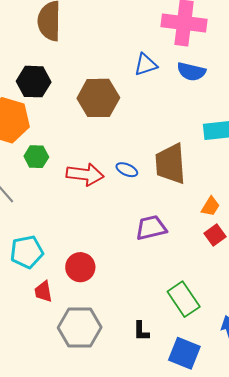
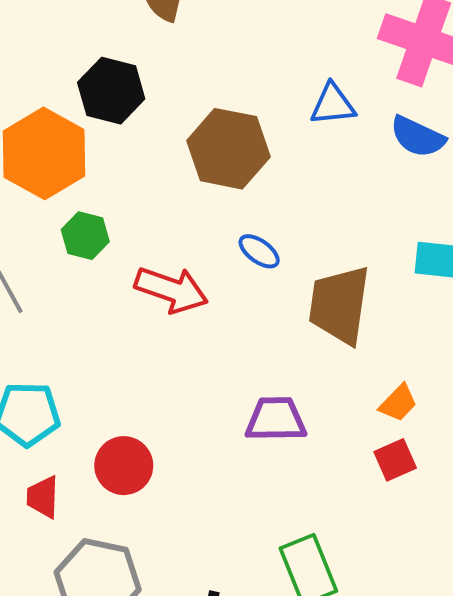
blue ellipse: (127, 170) -> (259, 251), moved

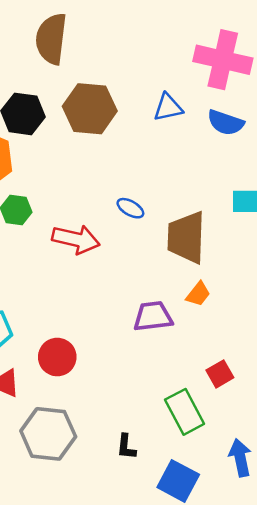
brown hexagon: (228, 149) -> (90, 109), moved
orange trapezoid: (398, 403) -> (198, 294), moved
red square: (395, 460) -> (220, 374), moved

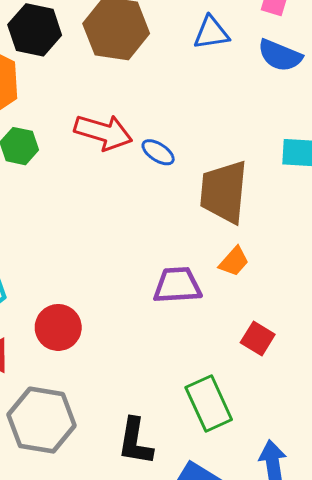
red arrow: (76, 239) -> (103, 132), moved
red square: (220, 374) -> (258, 338), moved, turned -32
black L-shape: (126, 447) -> (135, 442), size x1.5

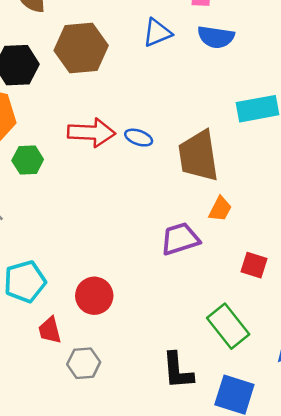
gray hexagon: (42, 420) -> (84, 363), moved, size x0.6

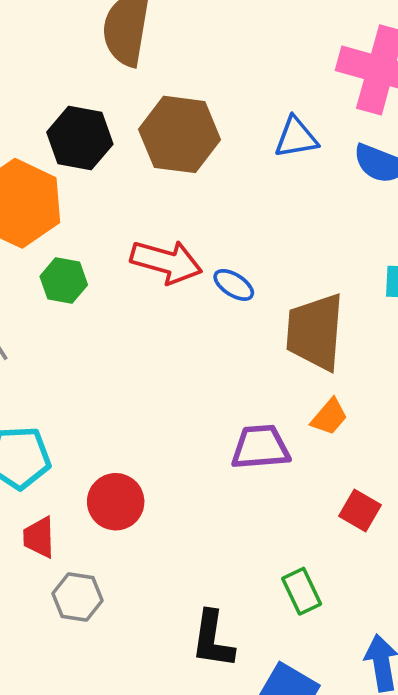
green rectangle: (228, 326) -> (302, 591), size x0.7

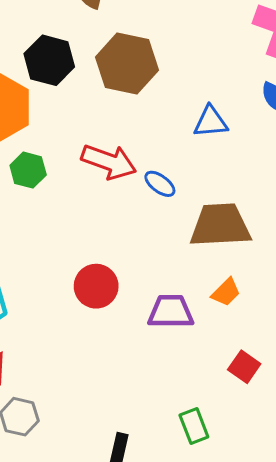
blue triangle: (296, 138) -> (211, 122), moved
brown trapezoid: (315, 332) -> (220, 225), turned 78
red circle: (116, 502) -> (96, 286), moved

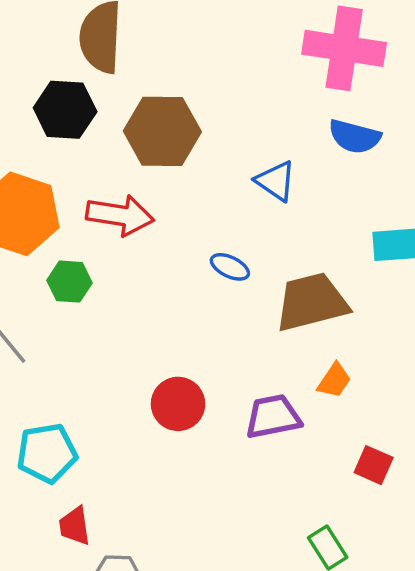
black hexagon: (49, 60) -> (65, 110), moved
blue triangle: (211, 122) -> (276, 181), turned 51
red arrow: (109, 162) -> (120, 215), moved

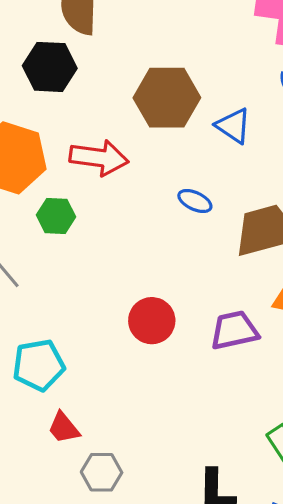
brown hexagon: (162, 131) -> (167, 98), moved
red trapezoid: (75, 526) -> (64, 428), turned -30

